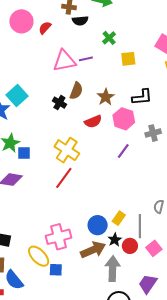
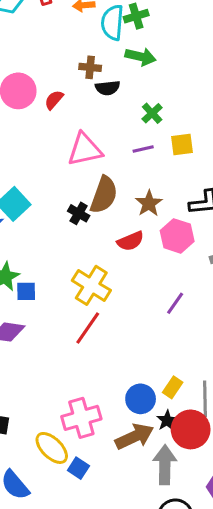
purple line: (86, 59) -> (143, 149), moved
brown semicircle: (76, 91) -> (104, 195), size x1.4
purple line: (123, 151) -> (175, 303), moved
red circle: (130, 246) -> (191, 429), size x1.6
blue square: (56, 270) -> (78, 468), turned 32

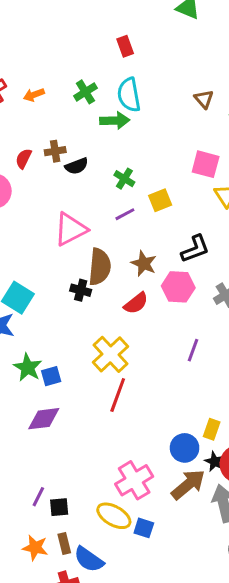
cyan semicircle: (112, 22) -> (129, 95), moved
green arrow: (141, 57) -> (115, 121), moved
red semicircle: (54, 100) -> (24, 159), moved
yellow cross: (91, 285) -> (110, 354), turned 30

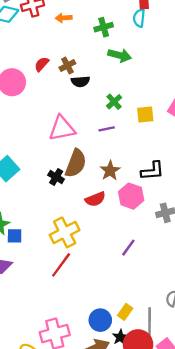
cyan semicircle: (129, 95) -> (139, 18), moved, size x0.7
brown cross: (55, 151) -> (67, 65), turned -35
yellow square: (160, 200) -> (145, 114), moved

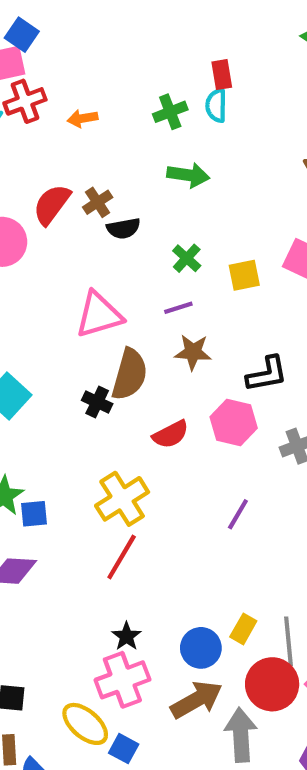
green cross: (104, 27) -> (170, 112), moved
red semicircle: (42, 64) -> (52, 204), size x1.5
brown star: (110, 171) -> (193, 352), moved, turned -30
black star: (120, 337) -> (126, 636), moved

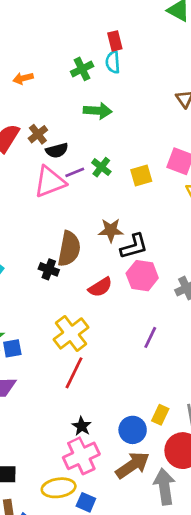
purple line: (178, 308) -> (75, 172), moved
pink triangle: (99, 315) -> (50, 182), moved
black L-shape: (267, 374) -> (134, 246), moved
yellow ellipse: (85, 724) -> (59, 488), turned -44

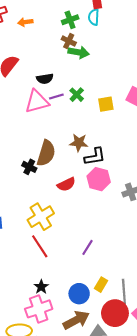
brown cross: (38, 134) -> (69, 41), moved, turned -32
purple line: (150, 337) -> (88, 247), moved
red line: (74, 373) -> (40, 246), turned -65

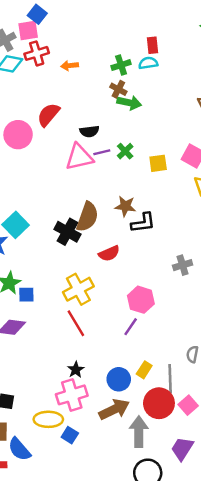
cyan semicircle: (94, 17) -> (148, 63), turned 77
black cross: (29, 167) -> (67, 232), size x1.5
pink hexagon: (99, 179) -> (141, 300), moved

